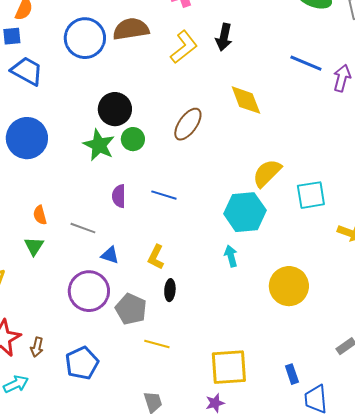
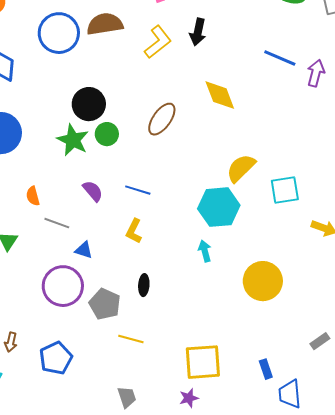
purple semicircle: (119, 196) -> (93, 191), turned 140
orange semicircle: (40, 215) -> (33, 196), moved
yellow L-shape: (156, 257) -> (134, 231), moved

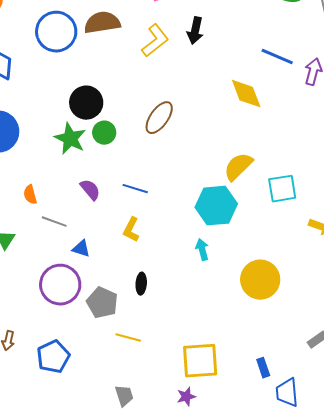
yellow diamond: (220, 95) -> (246, 94), moved

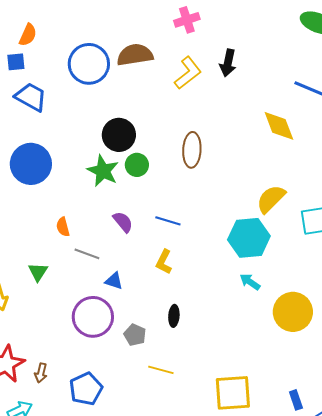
brown ellipse: (159, 118) -> (192, 150), turned -32
cyan arrow: (202, 250) -> (250, 282), moved, turned -40
gray pentagon: (102, 303) -> (135, 335), size x0.7

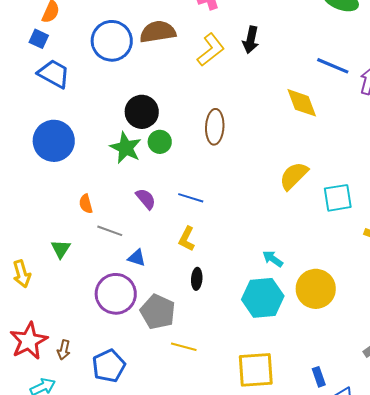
blue square: (16, 62) -> (39, 39), turned 30
cyan hexagon: (249, 238) -> (263, 298), moved
black ellipse: (174, 316) -> (197, 279), moved
gray pentagon: (135, 335) -> (158, 312), size x1.6

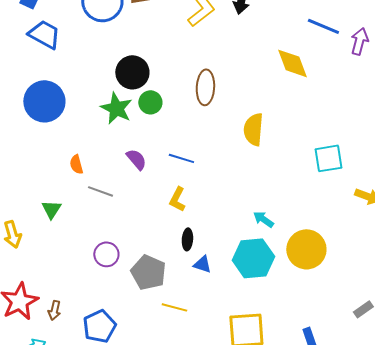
yellow semicircle: (294, 176) -> (253, 129), moved, turned -40
blue triangle: (137, 258) -> (202, 264), moved
purple circle: (116, 294) -> (106, 254), size x0.6

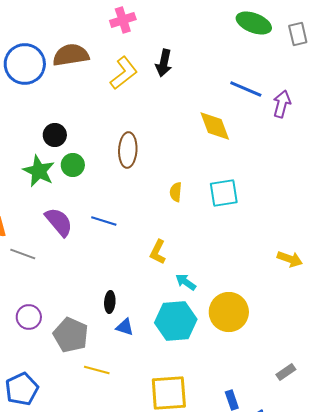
black circle: (132, 72) -> (55, 135), size x0.7
yellow semicircle: (253, 129) -> (176, 192), size x0.6
cyan square: (328, 158) -> (224, 193), moved
purple semicircle: (136, 159) -> (59, 222), size x1.4
yellow L-shape: (177, 199) -> (158, 252), moved

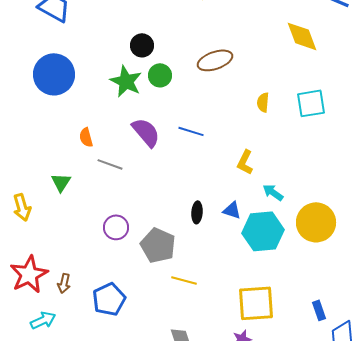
brown ellipse: (128, 150) -> (215, 60), turned 68
blue triangle: (125, 327) -> (232, 210), moved

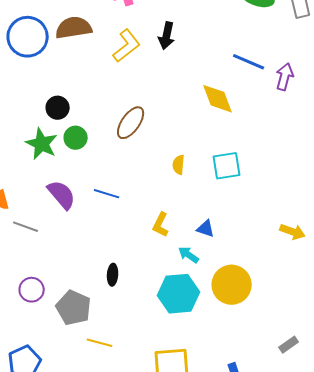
brown ellipse: (215, 60) -> (131, 123), turned -36
blue triangle: (232, 210) -> (206, 229), moved

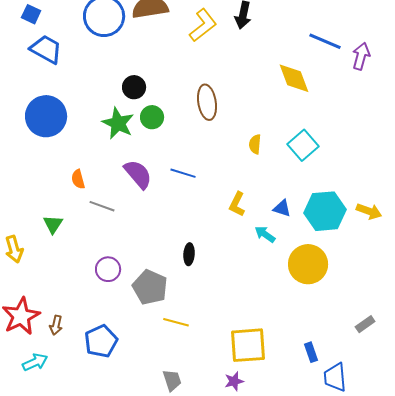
brown ellipse: (131, 123) -> (207, 102), turned -44
cyan square: (227, 166) -> (303, 145), turned -32
cyan hexagon: (179, 294) -> (325, 211), moved

